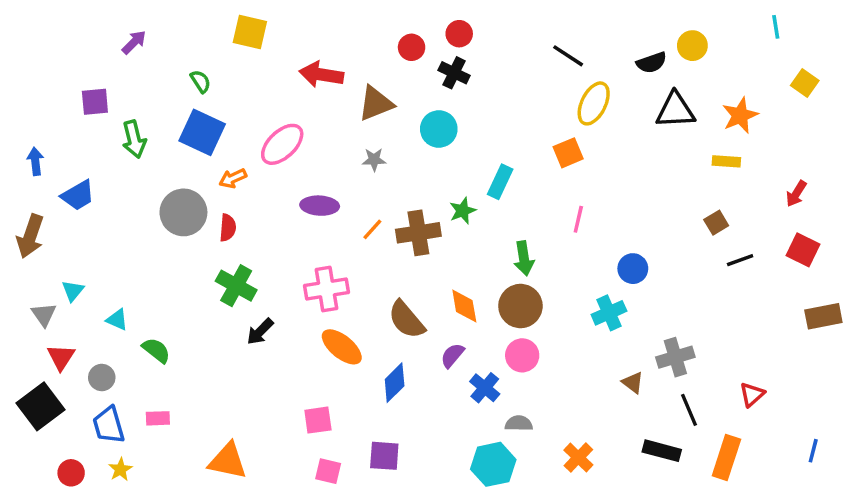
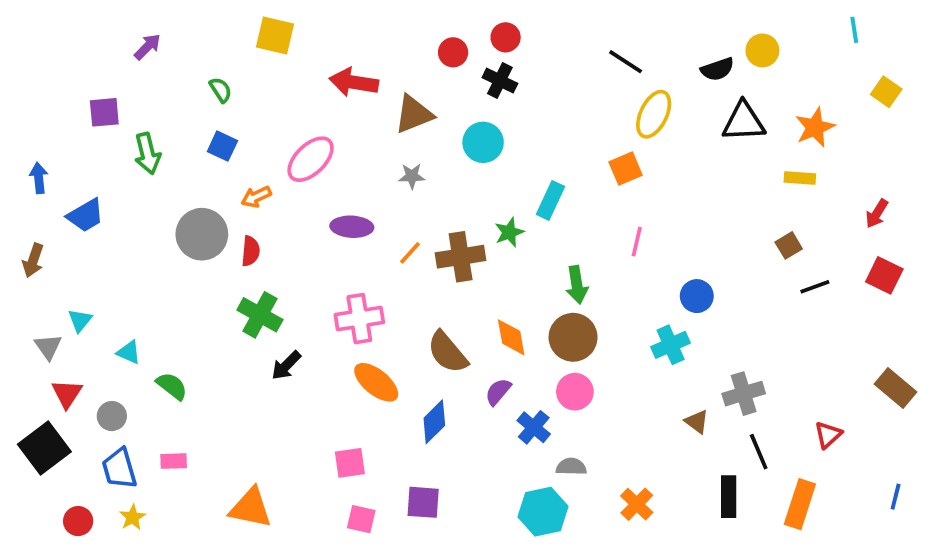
blue square: (202, 132) -> (222, 146), size x0.6
brown arrow: (30, 236) -> (33, 260), size x0.7
brown rectangle: (823, 316) -> (896, 388), moved, turned 51
black rectangle: (662, 451) -> (729, 497), turned 75

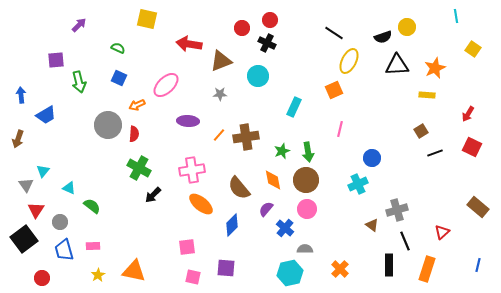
green semicircle: (221, 90) -> (118, 48), turned -32
green star: (509, 232) -> (282, 151), moved
yellow star: (132, 517) -> (98, 275), moved

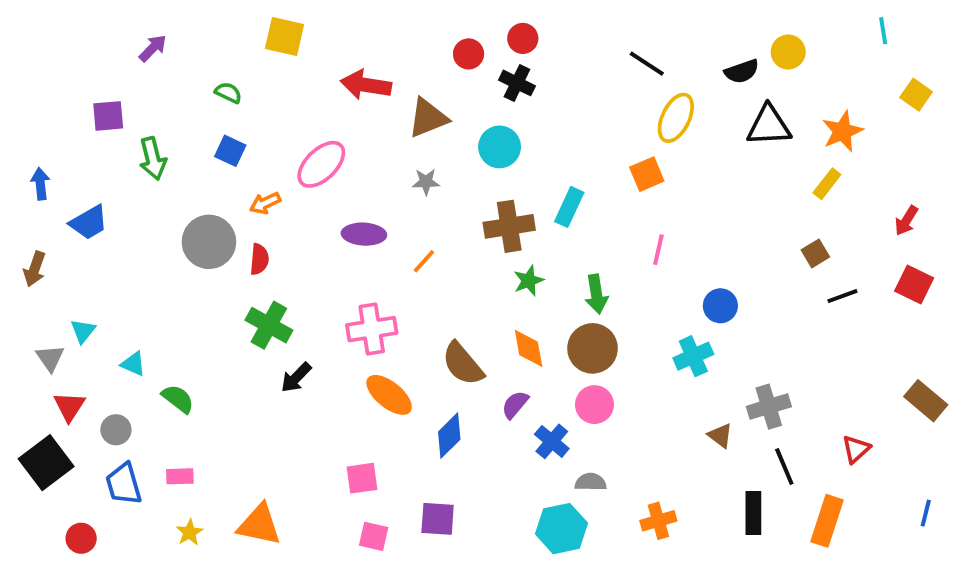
yellow rectangle: (427, 95) -> (827, 184), turned -56
brown cross: (246, 137) -> (509, 226), moved
green star: (282, 151) -> (529, 281), moved
orange cross: (340, 269) -> (658, 521), turned 30

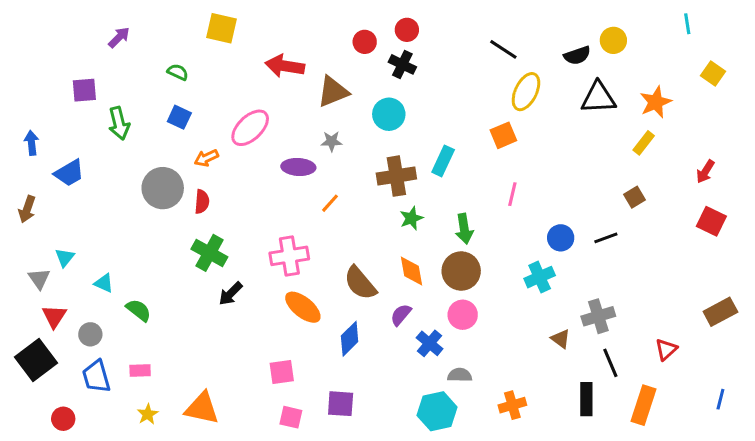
purple ellipse: (364, 234) -> (298, 167), moved
black line: (842, 296) -> (606, 238), moved
brown rectangle: (926, 401) -> (720, 312), turned -68

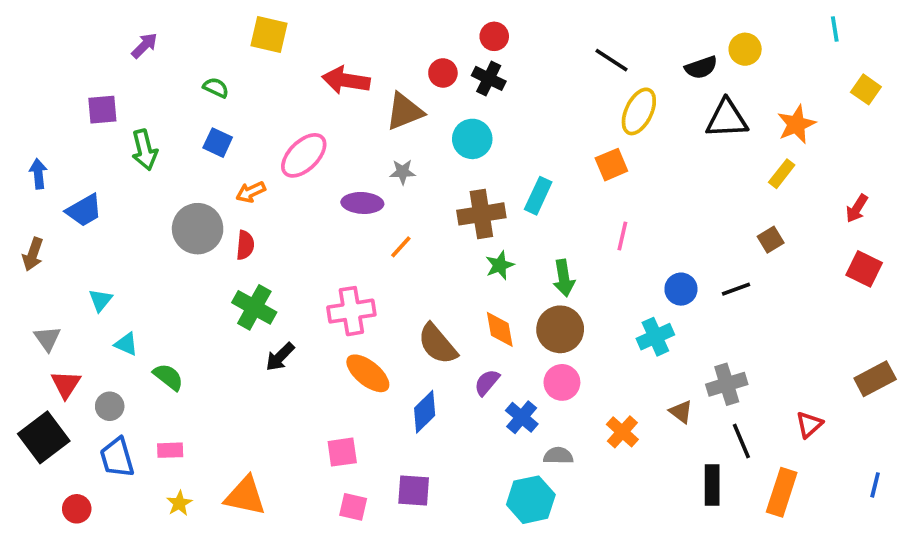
red circle: (365, 42) -> (443, 73), moved
cyan triangle: (65, 257) -> (101, 300), moved
orange cross: (512, 405) -> (622, 432), moved, turned -32

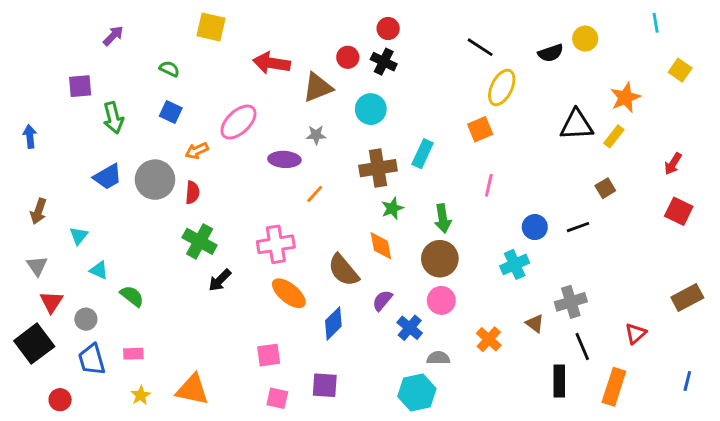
black triangle: (727, 119) -> (577, 125), moved
blue trapezoid: (84, 210) -> (108, 177), moved
brown arrow: (33, 254) -> (38, 211), moved
orange diamond: (500, 329) -> (381, 246), moved

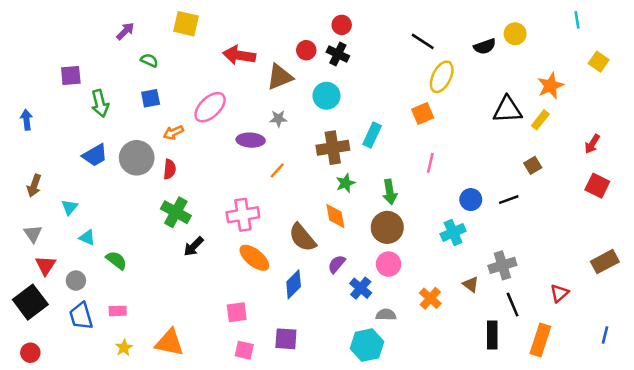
purple arrow: (113, 36) -> (125, 31), moved
blue square: (171, 112) -> (151, 98), turned -36
red circle: (60, 400) -> (30, 353), moved

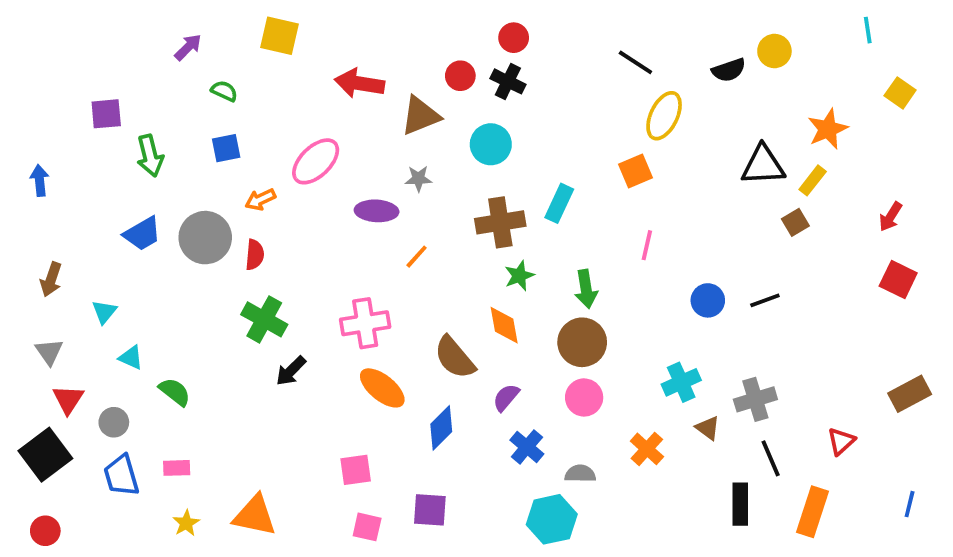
brown square: (533, 165) -> (795, 222), moved
cyan cross: (453, 232) -> (681, 382), moved
blue cross: (361, 288) -> (527, 447), moved

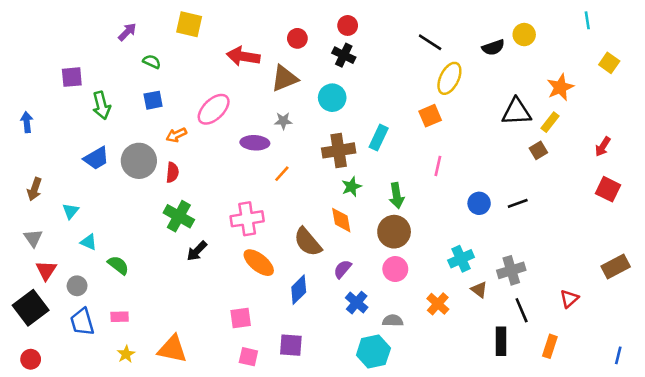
red circle: (460, 76) -> (297, 38), moved
blue line: (910, 504) -> (618, 355), moved
orange rectangle: (813, 512) -> (550, 346), size x0.7

